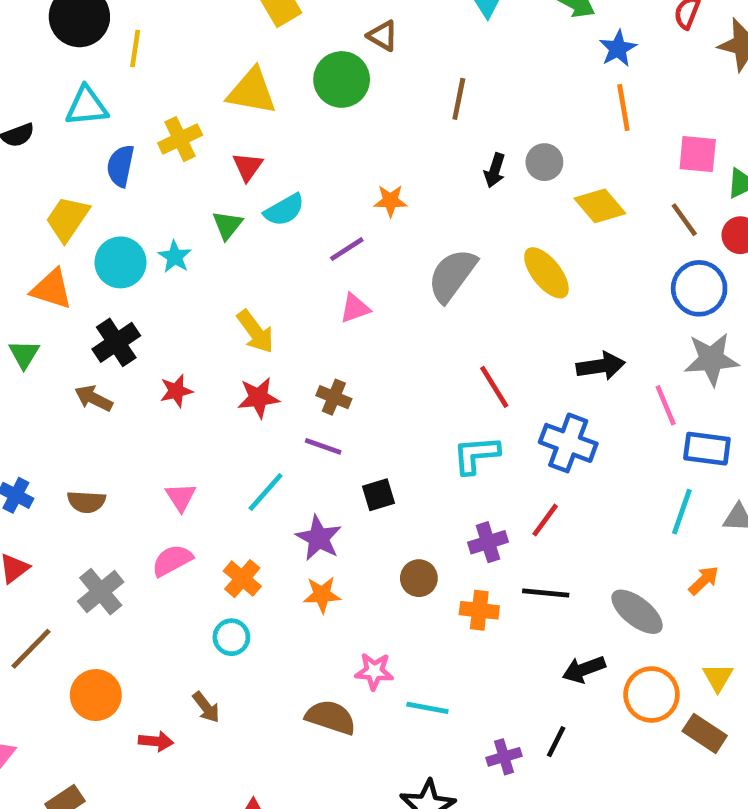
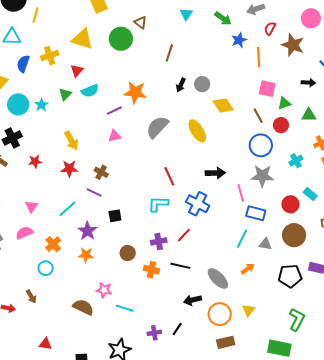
orange line: (623, 108) -> (259, 57), moved
orange star: (390, 201) -> (135, 92), size x1.6
brown rectangle: (705, 733) -> (226, 342), moved, turned -54

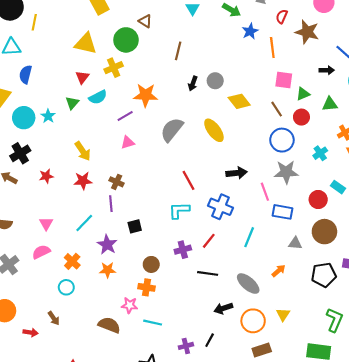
yellow cross: (50, 56) -> (114, 68), moved
purple line: (94, 192) -> (111, 204), turned 63
cyan line: (242, 239) -> (249, 237), moved
orange cross: (151, 270) -> (147, 287), moved

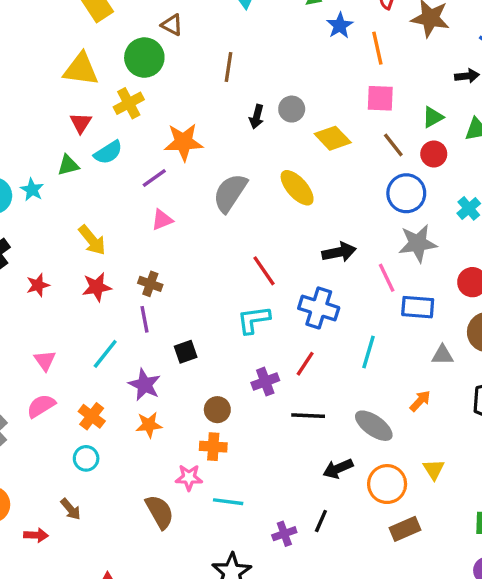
pink square: (284, 80) -> (380, 98), moved
green triangle: (72, 103) -> (68, 165), turned 40
brown semicircle: (109, 325) -> (160, 512), turned 45

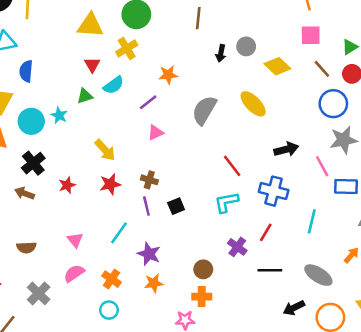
orange star: (183, 142) -> (168, 75), size x0.7
black square: (186, 352) -> (176, 206), moved
purple cross: (265, 382) -> (237, 247), turned -30

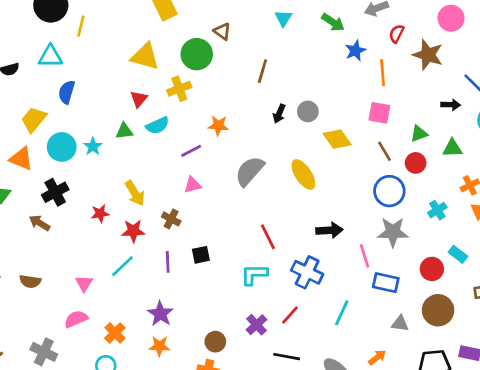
brown cross: (149, 180) -> (171, 219), moved
red star: (67, 185) -> (100, 214), moved
black square: (176, 206) -> (201, 255), moved
cyan line: (119, 233) -> (123, 266), moved
gray cross: (39, 293) -> (44, 352), moved, turned -30

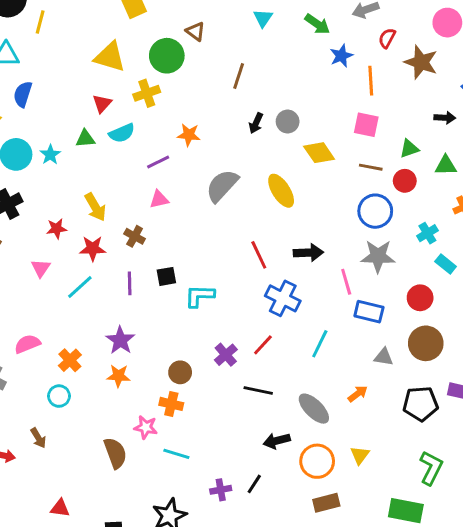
brown line: (384, 151) -> (371, 167), turned -50
red line: (268, 237) -> (259, 255), moved
cyan rectangle: (458, 254) -> (446, 264), moved
cyan L-shape: (254, 274) -> (200, 296), moved
pink triangle: (84, 283) -> (41, 268), moved

